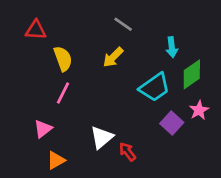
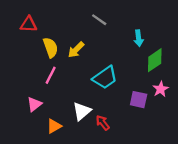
yellow arrow: (113, 57) -> (76, 50), moved
cyan trapezoid: (155, 87) -> (105, 78), moved
purple square: (172, 123) -> (139, 100), turned -30
orange triangle: (56, 160) -> (54, 126), moved

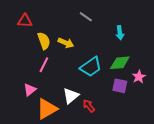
yellow arrow: (76, 50) -> (66, 43), turned -112
green diamond: (155, 60) -> (120, 63), moved, turned 30
orange triangle: (54, 126) -> (47, 109), size x1.6

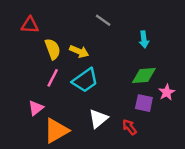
cyan trapezoid: (91, 67) -> (85, 80), moved
white triangle: (71, 96) -> (98, 119), moved
red arrow: (89, 106) -> (129, 127), moved

